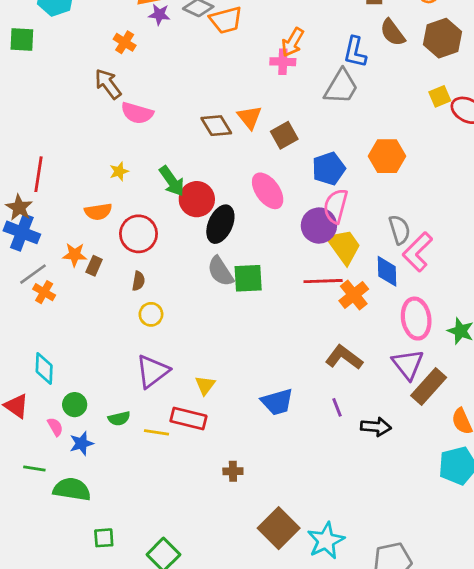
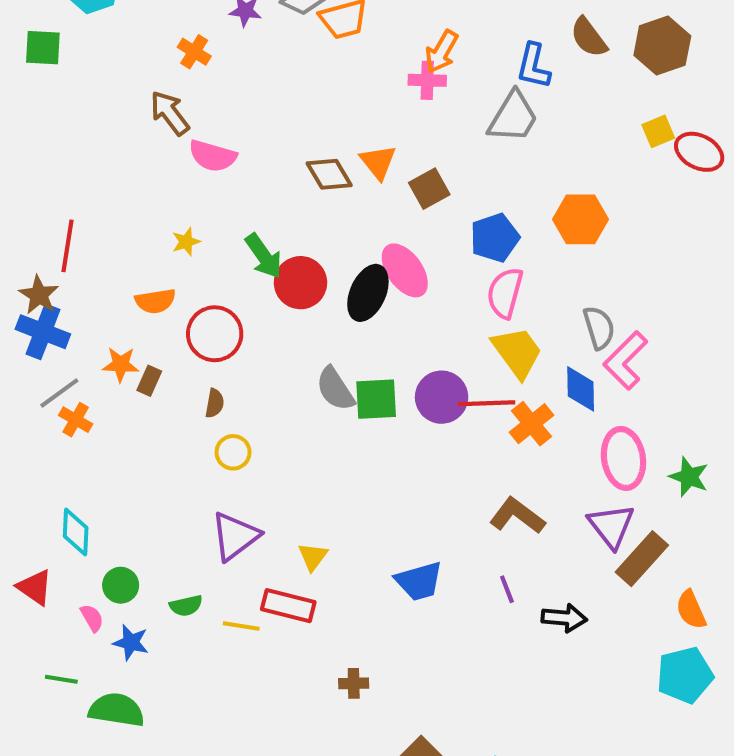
black ellipse: (220, 224) -> (368, 293), moved
purple circle: (319, 226) -> (442, 397), moved
blue star: (82, 443) -> (131, 642), turned 30

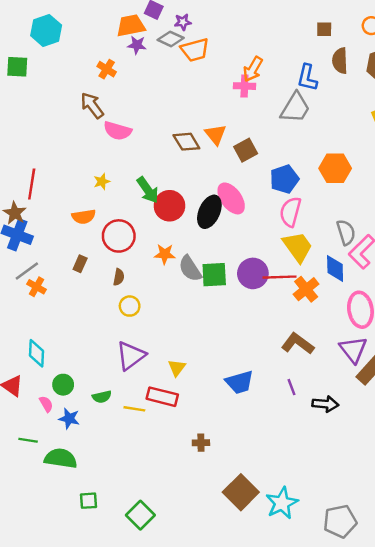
brown semicircle: (589, 37) -> (340, 61), turned 35
orange star: (121, 364) -> (165, 254), moved

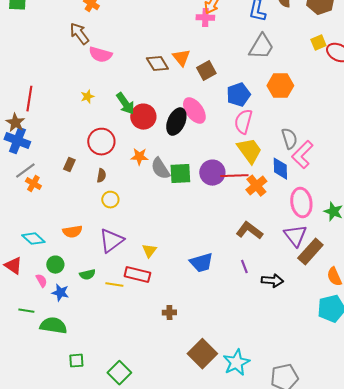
gray trapezoid: (295, 108) -> (261, 47), moved
orange semicircle: (84, 217) -> (72, 232), moved
cyan diamond: (37, 353) -> (33, 239), turned -50

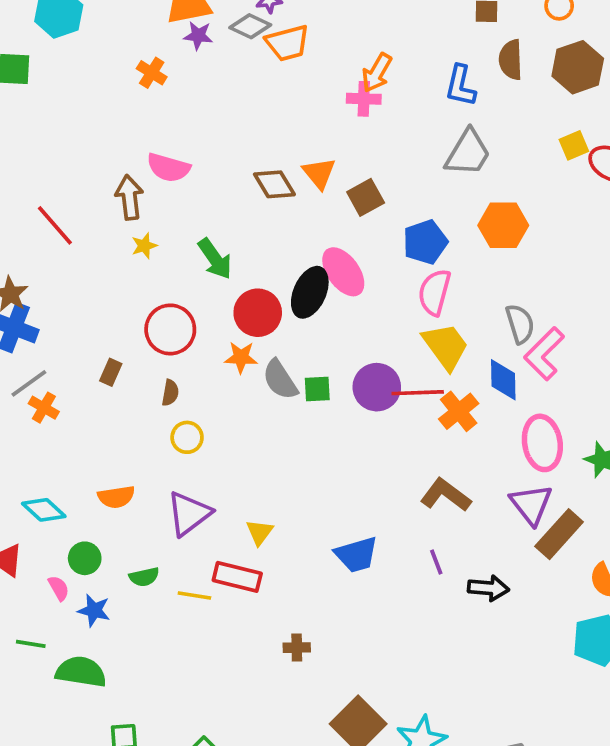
brown arrow: (79, 34) -> (129, 197), moved, turned 30
red line: (29, 99) -> (55, 225), moved, turned -50
red circle: (143, 117) -> (258, 313), moved
green square: (180, 174) -> (317, 389), size x0.7

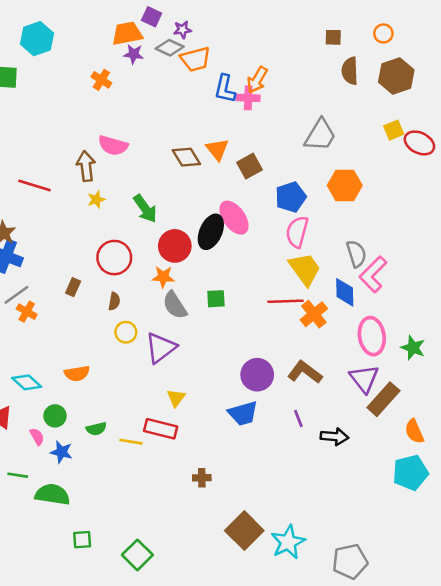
blue L-shape: (460, 86) -> (225, 89), moved
red line: (55, 225) -> (34, 185), turned -32
gray semicircle: (280, 380) -> (175, 305), moved
purple circle: (377, 387) -> (257, 375), moved
purple triangle: (189, 514) -> (161, 348), moved

